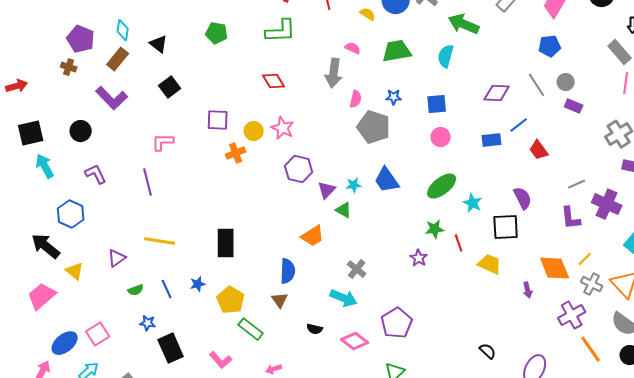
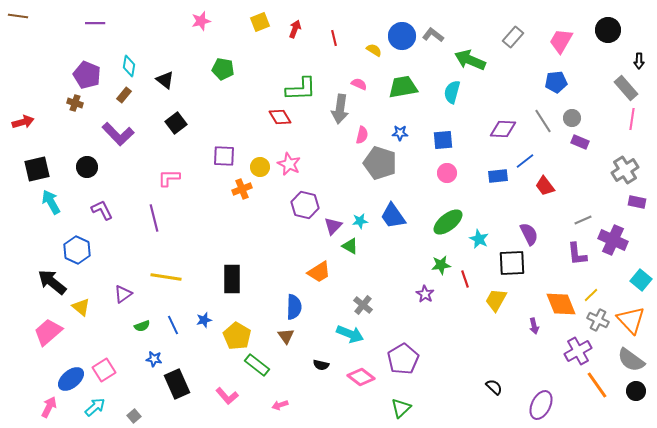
green L-shape: (281, 31) -> (301, 89), moved
brown rectangle: (118, 59) -> (124, 95), size x0.7
yellow trapezoid: (490, 264) -> (496, 300), turned -85

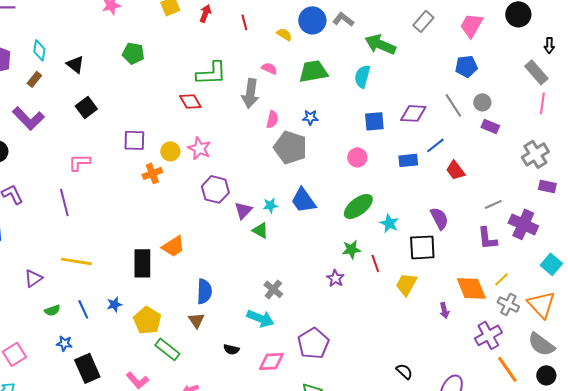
blue square: (443, 140) -> (374, 121), moved
orange trapezoid: (319, 272) -> (173, 246), moved
pink diamond: (361, 377) -> (271, 361), turned -40

